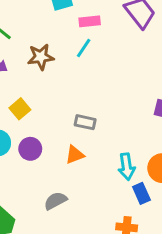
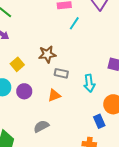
cyan line: (84, 48) -> (74, 23), moved
brown star: (41, 57) -> (47, 54), moved
cyan arrow: (127, 167) -> (89, 83), moved

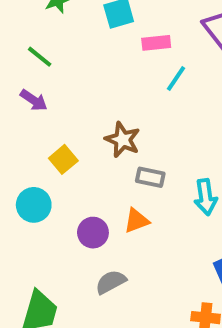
brown star: (47, 54) -> (123, 140), turned 30
purple circle: (24, 91) -> (93, 233), moved

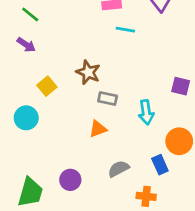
cyan line: (176, 78) -> (125, 30), turned 66
purple circle: (93, 233) -> (70, 180), moved
gray semicircle: (111, 282) -> (119, 169), moved

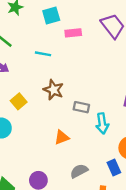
cyan line: (125, 30) -> (43, 54), moved
gray rectangle: (108, 99) -> (81, 107), moved

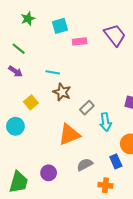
cyan line: (43, 54) -> (53, 72), moved
gray rectangle: (81, 107) -> (87, 108), turned -56
orange triangle: (62, 137) -> (69, 135), size x1.6

